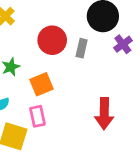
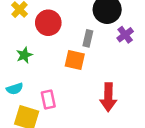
red circle: (52, 40) -> (48, 23), moved
orange square: (41, 84) -> (75, 60), moved, turned 35

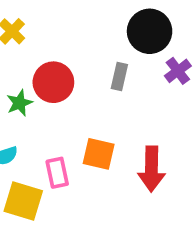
red circle: (48, 23) -> (53, 82), moved
orange square: (75, 60) -> (99, 154), moved

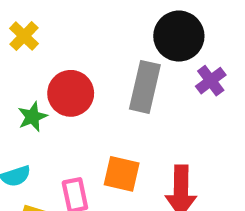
gray rectangle: (119, 77) -> (145, 87), size x1.6

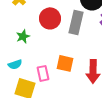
red circle: (71, 93) -> (50, 18), moved

